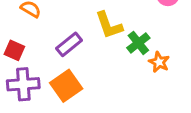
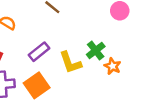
yellow L-shape: (109, 25) -> (70, 63), moved

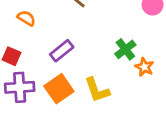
yellow L-shape: (70, 63) -> (97, 90), moved

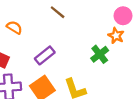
orange star: (144, 67) -> (116, 36), moved

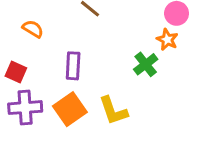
purple rectangle: (45, 55) -> (73, 66), turned -48

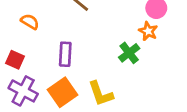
purple cross: (25, 108) -> (23, 91), turned 32

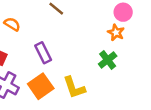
green cross: (129, 53) -> (108, 60), moved
purple rectangle: (65, 54) -> (43, 53), turned -30

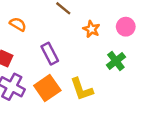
pink circle: (123, 12) -> (126, 27), moved
orange star: (116, 32) -> (91, 29), moved

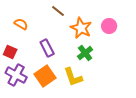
orange star: (91, 29) -> (81, 28), size x1.5
green cross: (116, 61) -> (85, 53), moved

